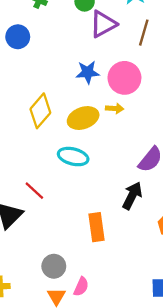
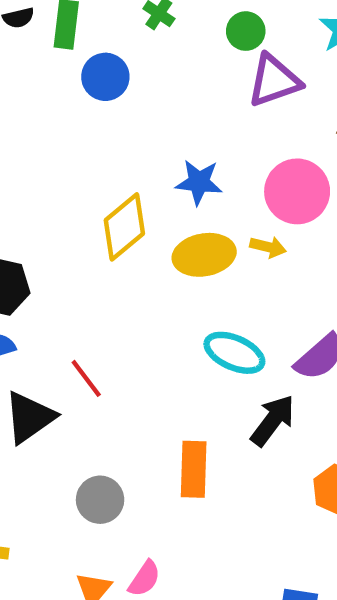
blue star: (88, 72) -> (199, 182), moved
cyan ellipse: (73, 157) -> (234, 353), moved
gray circle: (54, 266) -> (100, 500), moved

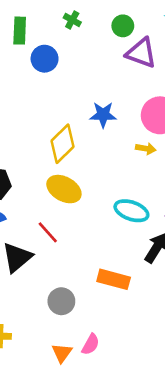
purple triangle: (274, 81) -> (141, 53), turned 44
yellow ellipse: (204, 255) -> (64, 189), moved, turned 44
orange rectangle: (194, 469) -> (114, 279), turned -72

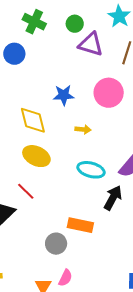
green cross: (72, 20) -> (34, 22), size x1.6
yellow diamond: (62, 144) -> (33, 120), turned -56
yellow arrow: (146, 149) -> (83, 129), moved
gray circle: (61, 301) -> (56, 244), moved

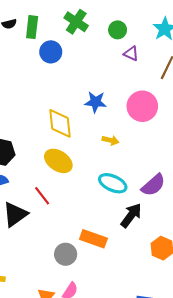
purple triangle: (91, 44) -> (131, 53), size x0.6

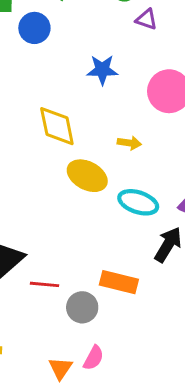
blue star: (95, 102) -> (102, 70), moved
yellow ellipse: (58, 161) -> (87, 176), moved
red line: (42, 196) -> (45, 284), moved, turned -42

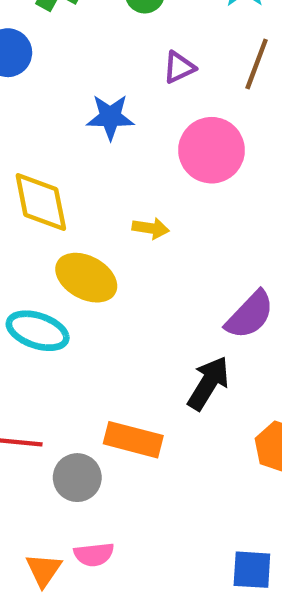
purple triangle: (146, 19) -> (179, 67), moved, turned -45
cyan ellipse: (138, 202) -> (38, 331), moved
pink semicircle: (94, 358) -> (94, 554), turned 55

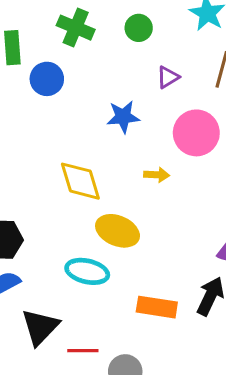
yellow arrow: (151, 228) -> (157, 175), moved
orange rectangle: (133, 440) -> (157, 307), moved

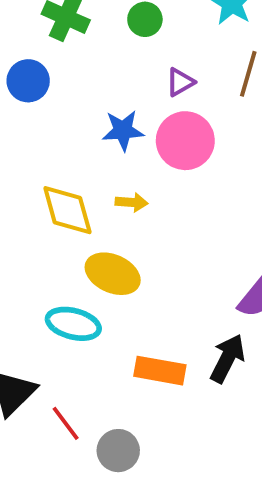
pink circle: (196, 133) -> (185, 141), moved
yellow arrow: (157, 175) -> (132, 202), moved
red line: (83, 351) -> (66, 423), turned 52

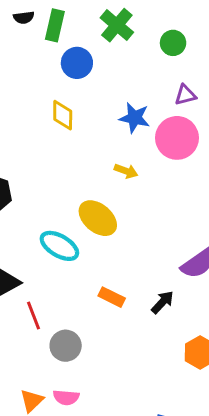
yellow diamond: (67, 210) -> (63, 115), moved, size x0.7
black arrow: (227, 358) -> (162, 302), size x0.7
orange rectangle: (160, 371) -> (112, 297), size x0.7

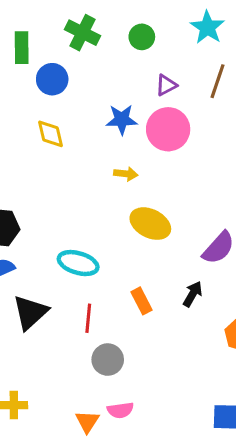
yellow ellipse: (98, 218) -> (150, 224), moved
orange rectangle: (112, 297) -> (141, 301), turned 50
red line: (34, 315) -> (88, 318), moved, turned 40

